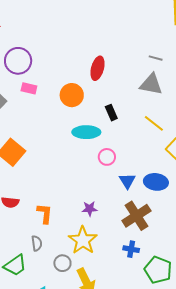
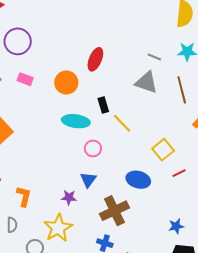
pink rectangle: (29, 88) -> (25, 79), moved
yellow line: (154, 123) -> (122, 123), moved
blue triangle: (127, 181) -> (88, 180), moved

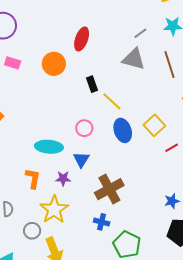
gray line: (154, 57) -> (140, 33), turned -56
cyan ellipse: (76, 121) -> (49, 147), moved
blue ellipse: (138, 180) -> (123, 130), moved, turned 60
orange L-shape: (24, 196) -> (33, 178), moved

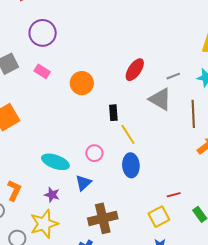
red ellipse: (82, 39) -> (135, 70), moved
yellow square: (154, 125) -> (159, 217), moved
orange L-shape: (33, 178) -> (14, 190), moved
purple star: (63, 178) -> (52, 195), moved

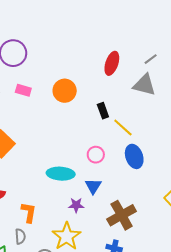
purple star: (52, 195) -> (76, 205), moved

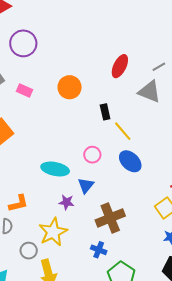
pink rectangle: (23, 90) -> (24, 90), moved
blue ellipse: (134, 156) -> (130, 161), turned -35
orange L-shape: (29, 212) -> (18, 203), turned 60

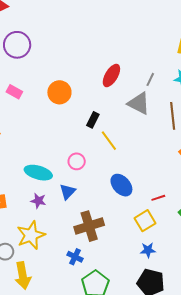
gray line: (159, 67) -> (150, 79), turned -40
black rectangle: (105, 112) -> (93, 120), turned 35
blue ellipse: (130, 161) -> (121, 185), moved
purple star: (67, 202) -> (38, 201), moved

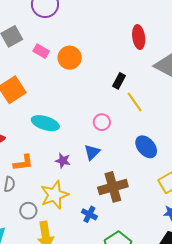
red ellipse: (111, 75) -> (139, 37), turned -40
orange circle: (59, 92) -> (70, 58), moved
cyan ellipse: (38, 173) -> (45, 123), moved
blue cross: (75, 257) -> (89, 214), moved

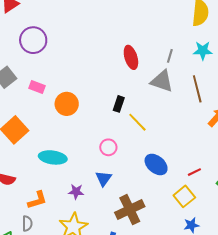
orange circle: (70, 58) -> (67, 104), moved

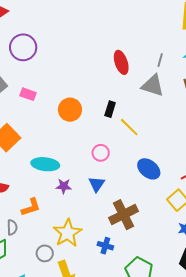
orange circle: (67, 104) -> (70, 110), moved
purple star: (76, 192) -> (64, 186), moved
gray semicircle: (27, 223) -> (12, 227), moved

